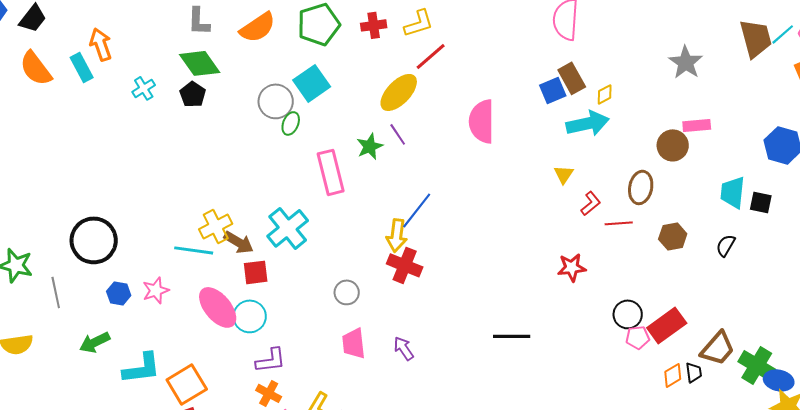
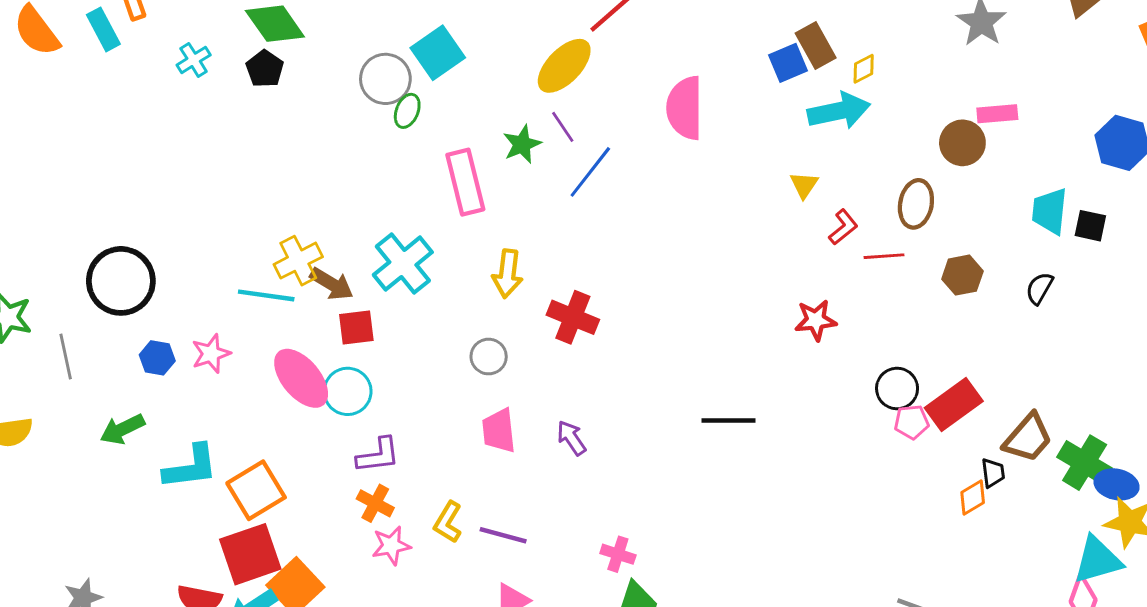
blue line: (417, 210) -> (590, 172), moved
yellow arrow: (397, 235) -> (507, 274), moved
orange diamond: (673, 375) -> (973, 497), moved

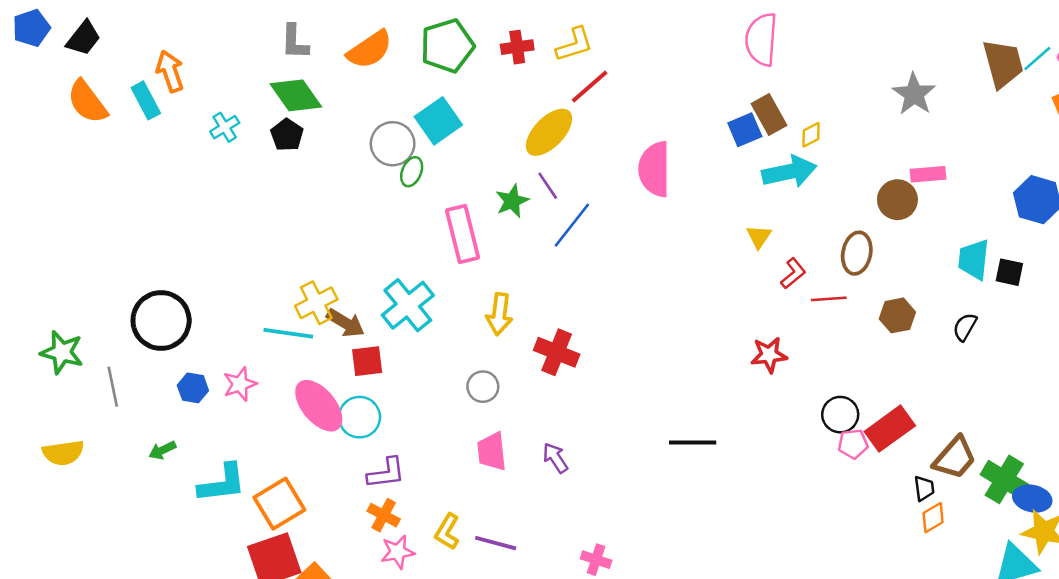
green arrow: (122, 429) -> (162, 450), size x0.7
orange diamond: (973, 497) -> (933, 518), moved

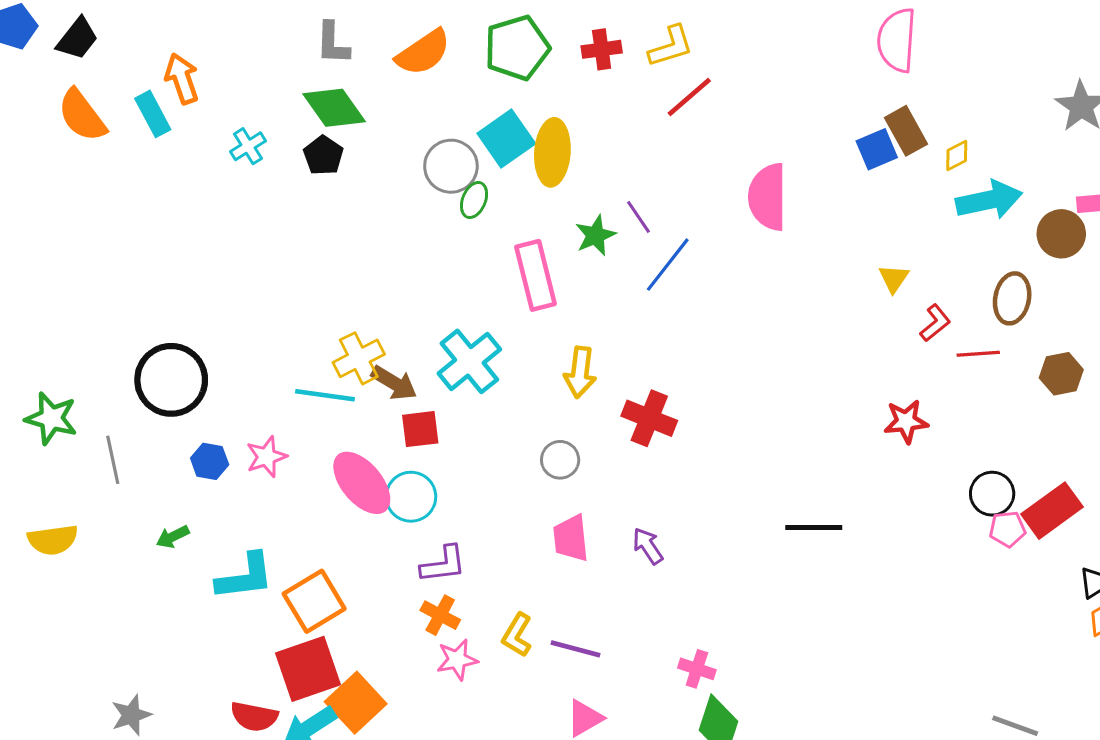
yellow ellipse: (549, 132) -> (552, 152), moved, turned -40
cyan arrow: (789, 172) -> (989, 200), moved

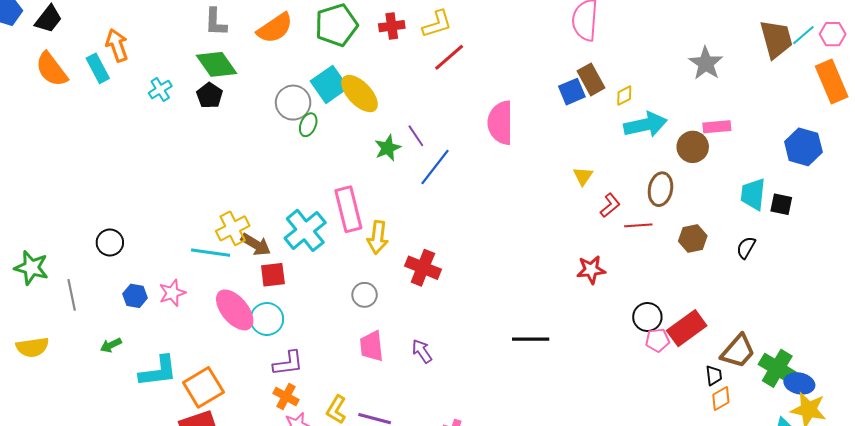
yellow ellipse: (552, 152) -> (360, 94), turned -48
pink rectangle: (536, 275) -> (348, 209), moved
black circle: (171, 380) -> (110, 243), size x0.6

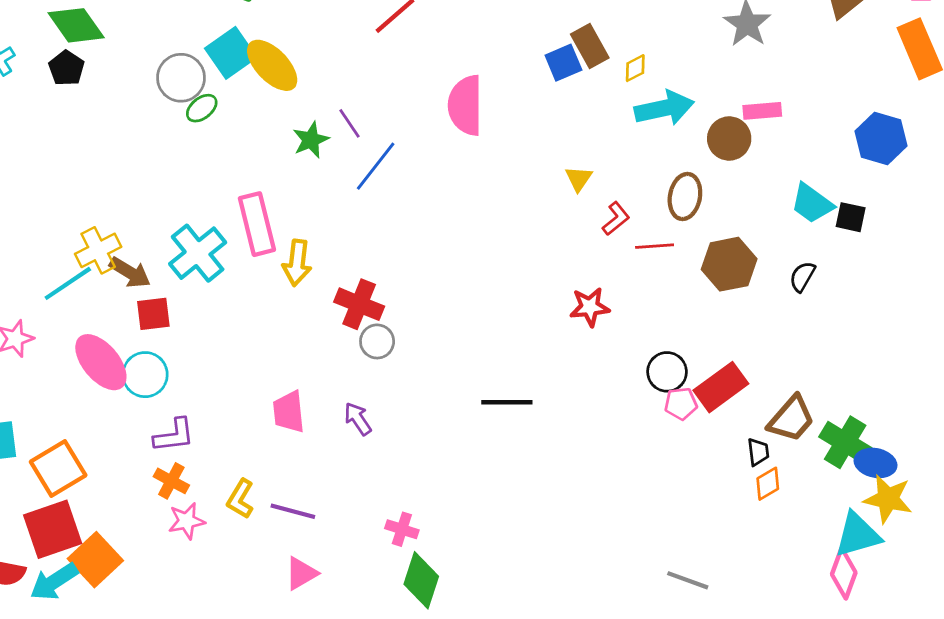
green ellipse: (308, 125) -> (202, 108), turned 30
cyan trapezoid: (753, 194) -> (812, 203), turned -60
brown hexagon: (693, 238) -> (729, 264), size x1.4
cyan line: (211, 253) -> (68, 283), turned -42
gray circle: (365, 295) -> (377, 341), moved

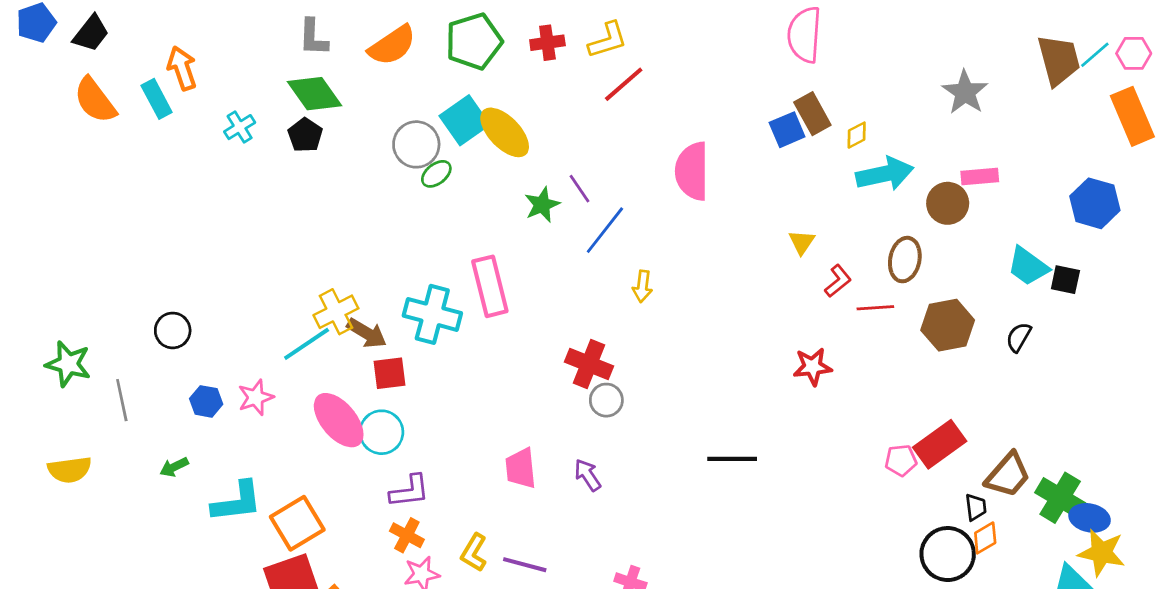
cyan cross: (198, 253) -> (432, 314), turned -36
yellow arrow: (297, 263) -> (642, 286), moved, size x0.7
black circle: (667, 372) -> (948, 554), moved, size x1.4

